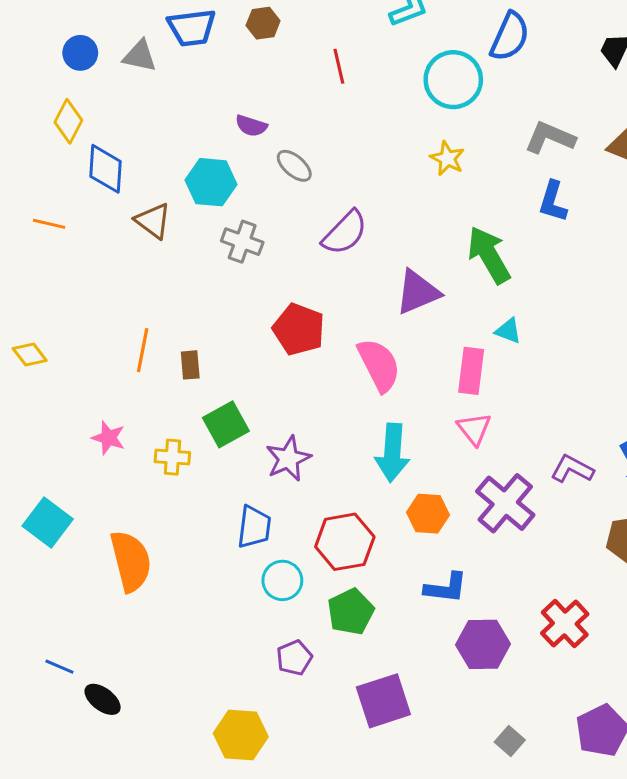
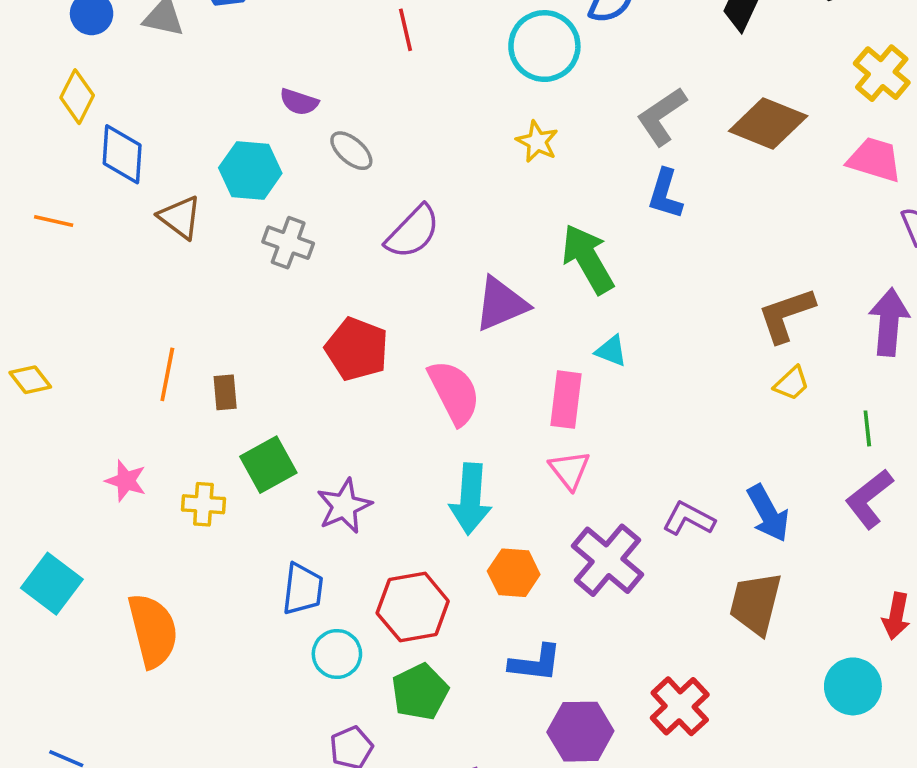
gray L-shape: (550, 138) -> (662, 116), turned -57

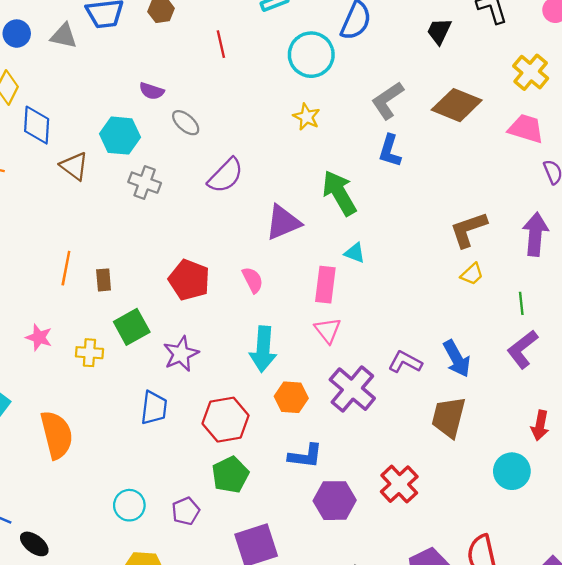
red pentagon: (357, 349) -> (189, 280), moved
pink semicircle: (454, 392) -> (253, 280), size x0.6
cyan circle: (337, 654) -> (129, 505), moved

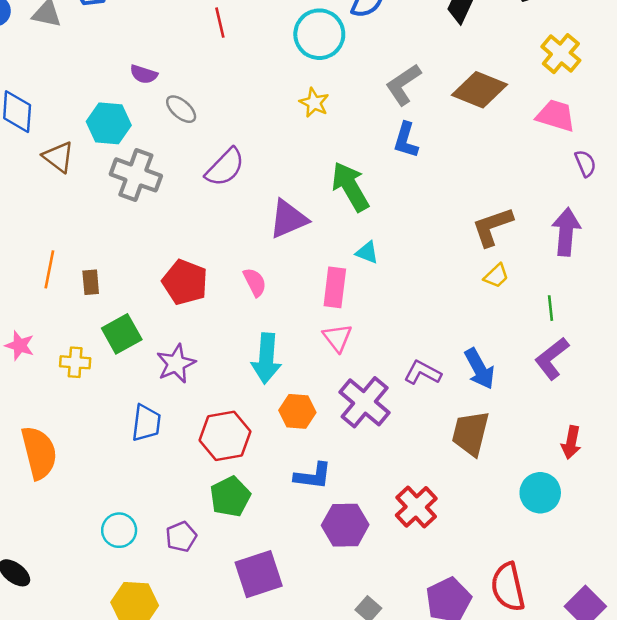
gray cross: (145, 183) -> (136, 175), size x1.4

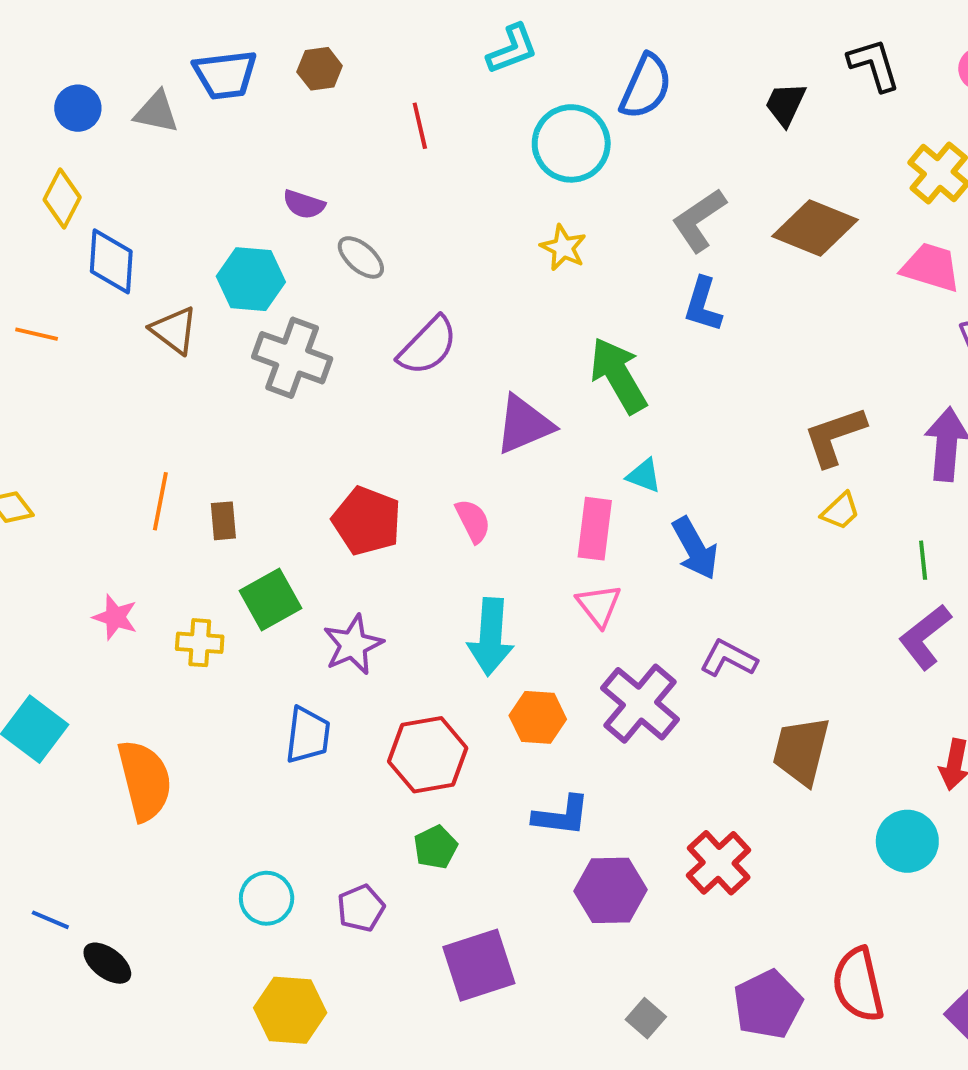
blue arrow: (479, 369) -> (695, 548), moved
green pentagon: (230, 497) -> (436, 847), size x0.7

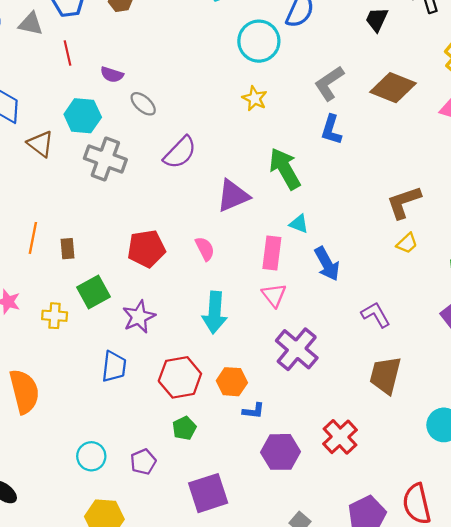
red line: (420, 126) -> (68, 53), moved
red pentagon: (367, 521) -> (146, 249), turned -30
purple L-shape: (728, 658) -> (376, 315), moved, turned 32
orange hexagon: (538, 717) -> (232, 382), moved
blue L-shape: (561, 816) -> (253, 411), size x0.7

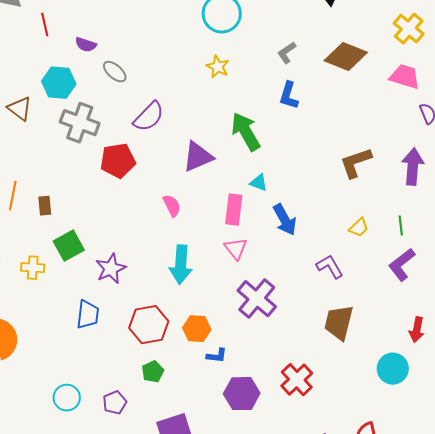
gray L-shape: (329, 83) -> (287, 53), size x0.7
yellow trapezoid: (407, 243) -> (359, 228), moved
red pentagon: (146, 249) -> (118, 161), moved

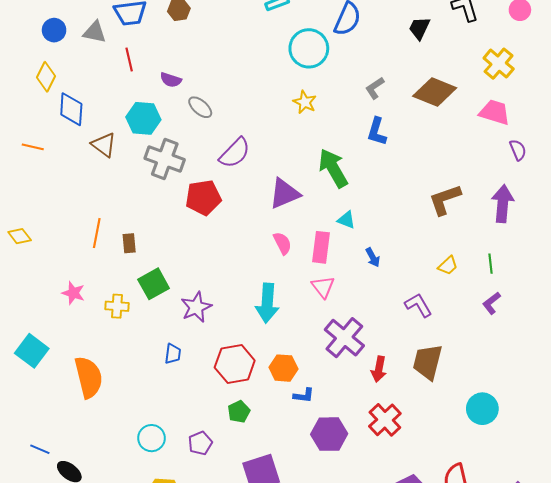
pink semicircle: (172, 206) -> (282, 243), moved
blue arrow: (285, 220) -> (373, 257), size x0.6
purple L-shape: (402, 265) -> (491, 303), size x0.7
blue trapezoid: (88, 315) -> (173, 354), size x0.7
red arrow: (417, 330) -> (379, 369), moved

